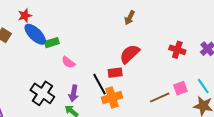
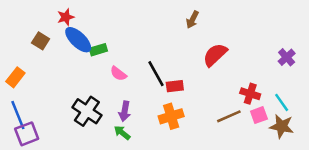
red cross: (177, 50) -> (250, 94), moved
red semicircle: (130, 54) -> (215, 55), moved
black line: (100, 84) -> (156, 74), moved
pink square: (180, 88) -> (259, 115), moved

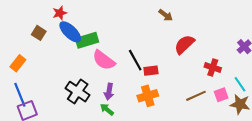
brown arrow: (192, 20) -> (166, 15), turned -80
green rectangle: (98, 50) -> (87, 40), size x1.5
pink semicircle: (118, 74) -> (104, 60), size x1.6
red cross: (250, 94) -> (213, 67), moved

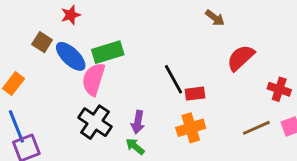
blue ellipse: (70, 32) -> (71, 56), moved
pink semicircle: (104, 60) -> (94, 79), moved, turned 70

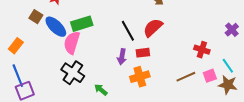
red semicircle: (241, 58) -> (153, 28), moved
black line: (174, 79) -> (128, 31), moved
purple arrow: (138, 122) -> (122, 57), moved

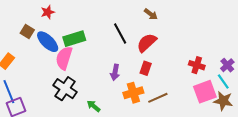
purple cross: (232, 30) -> (227, 65), moved
black line: (128, 31) -> (120, 34), moved
red rectangle: (143, 53) -> (146, 68), moved, turned -64
pink square: (210, 76) -> (205, 92), size x1.6
brown line: (186, 77) -> (158, 98), moved

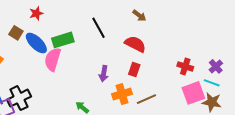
black line: (120, 34) -> (99, 28), moved
red semicircle: (147, 43) -> (135, 44), turned 70
cyan line: (223, 81) -> (212, 83), turned -35
black cross: (65, 89) -> (19, 98), moved, turned 30

